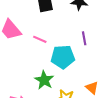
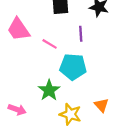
purple line: (84, 38) -> (81, 34), moved

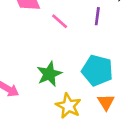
cyan pentagon: (73, 67) -> (97, 70), moved

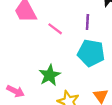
cyan pentagon: (97, 70) -> (91, 53), moved

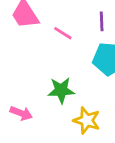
green star: (50, 75) -> (61, 90), turned 30

